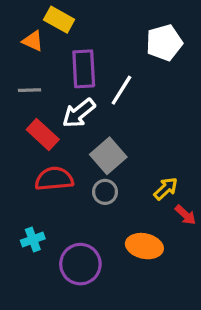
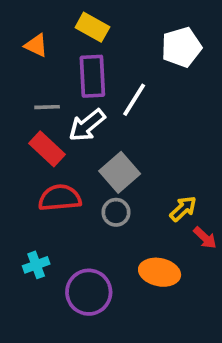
yellow rectangle: (59, 20) -> (92, 27), moved
gray line: (30, 90) -> (47, 107), moved

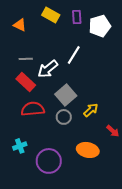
purple rectangle: (92, 76) -> (77, 17), moved, size x0.6
yellow arrow: (183, 209) -> (91, 110), moved

